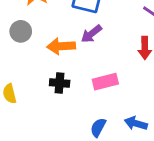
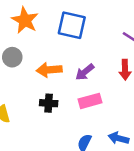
purple arrow: (91, 34) -> (85, 72), moved

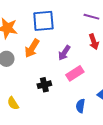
orange arrow: (49, 70) -> (32, 48), moved, turned -36

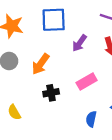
orange arrow: (32, 48) -> (41, 64), moved
purple arrow: (64, 53) -> (80, 43), moved

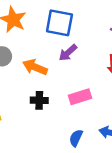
purple arrow: (80, 43) -> (68, 53), moved
orange arrow: (41, 64) -> (35, 67), turned 65

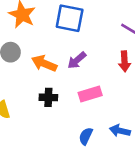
purple arrow: (68, 53) -> (77, 60), moved

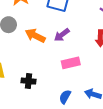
black cross: (48, 97) -> (28, 81), moved

